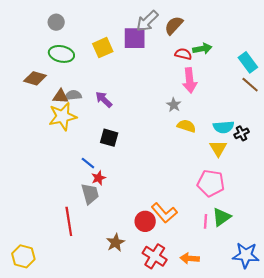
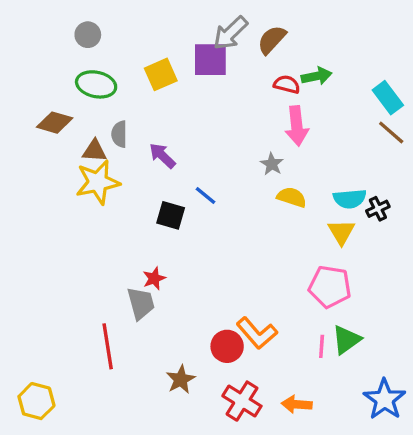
gray semicircle: (73, 95) -> (119, 134), moved, turned -84
blue line: (88, 163) -> (206, 195), moved
blue star: (246, 255) -> (385, 399), turned 30

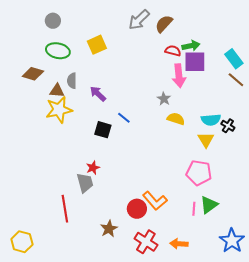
purple square: (210, 60) -> (195, 62), moved
black cross: (378, 209) -> (228, 126), turned -32

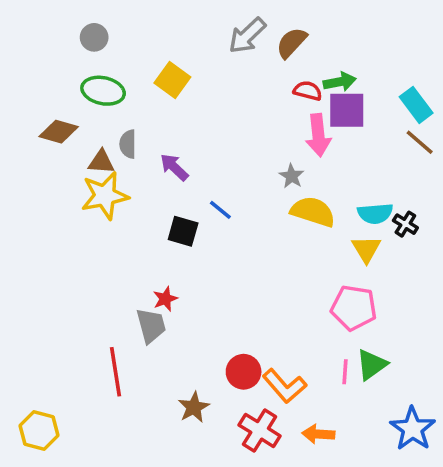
yellow square: (97, 45) -> (172, 80), turned -30
yellow semicircle: (176, 119) -> (313, 212), size x1.4
orange L-shape: (155, 201) -> (284, 386), moved

